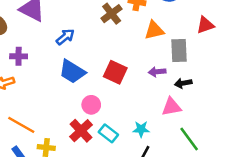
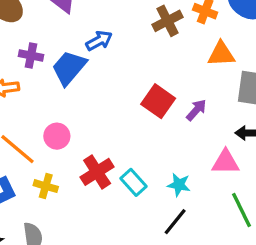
blue trapezoid: (72, 72) -> (69, 68), moved, turned 88
purple arrow: (157, 72) -> (196, 110), moved, turned 126
pink circle: (91, 105) -> (57, 136), moved

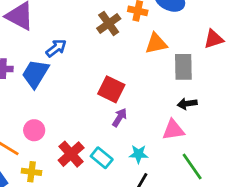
purple arrow: (196, 110) -> (120, 117), moved

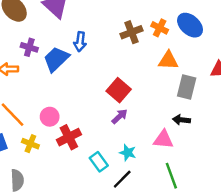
blue arrow: (56, 48) -> (80, 42), turned 120
pink circle: (34, 130) -> (50, 117), moved
cyan rectangle: (102, 158) -> (99, 162), moved

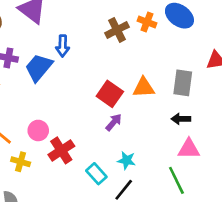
orange triangle: (168, 60) -> (144, 88), moved
pink triangle: (163, 139) -> (189, 149), moved

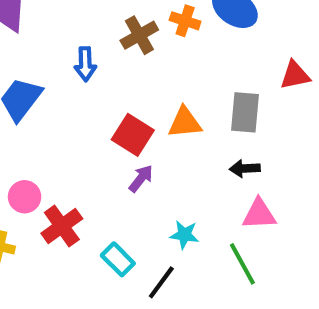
blue arrow: (63, 46) -> (85, 64), moved
cyan star: (127, 160) -> (184, 235), moved

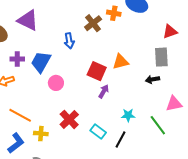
gray rectangle: (245, 112) -> (161, 57), moved
pink circle: (25, 197) -> (56, 83), moved
pink triangle: (259, 214) -> (174, 104), moved

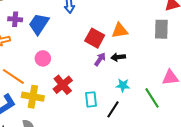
black arrow: (152, 79) -> (118, 57), moved
pink circle: (56, 83) -> (43, 58), moved
cyan rectangle: (98, 132) -> (91, 99), turned 42
yellow cross: (41, 134) -> (33, 97), size x1.5

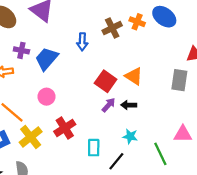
orange triangle: (120, 31) -> (134, 76), turned 36
yellow cross: (33, 97) -> (31, 137), turned 35

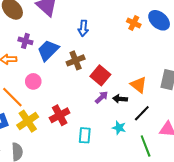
brown cross: (112, 28) -> (76, 60), moved
blue arrow: (82, 42) -> (83, 28), moved
orange triangle: (134, 76) -> (139, 85), moved
pink circle: (46, 97) -> (33, 81), moved
black line: (116, 161) -> (142, 113), moved

